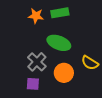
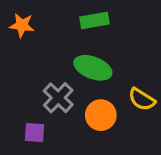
orange star: (36, 16) -> (22, 25), moved
purple square: (33, 84) -> (35, 132), moved

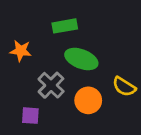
green rectangle: (94, 20) -> (65, 26), moved
orange star: (22, 25) -> (21, 51), moved

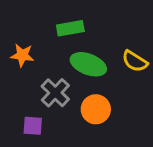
yellow semicircle: (124, 87) -> (135, 61), moved

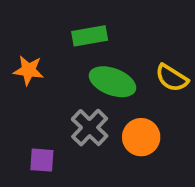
gray cross: (55, 93) -> (90, 128), moved
orange circle: (96, 109) -> (141, 137), moved

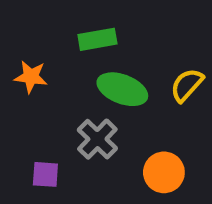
yellow semicircle: (172, 78) -> (187, 85), turned 100
orange circle: (141, 137) -> (164, 172), moved

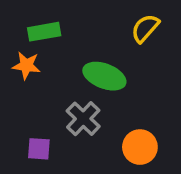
green rectangle: (97, 39) -> (44, 32), moved
yellow semicircle: (187, 85) -> (145, 28), moved

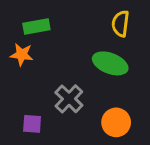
yellow semicircle: (145, 28) -> (121, 24), turned -35
green ellipse: (104, 76) -> (110, 63), moved

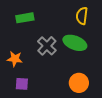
orange star: (22, 55) -> (15, 59), moved
gray cross: (69, 99) -> (47, 46), moved

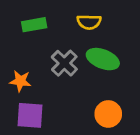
yellow semicircle: (82, 16) -> (89, 22), moved, turned -96
purple square: (22, 84) -> (30, 115), size x1.5

